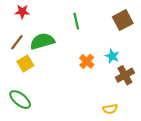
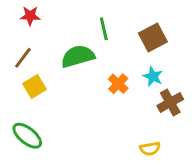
brown square: (123, 20) -> (153, 37), moved
green semicircle: (42, 41) -> (78, 56), moved

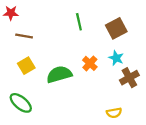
red star: (30, 16) -> (11, 13), moved
green semicircle: (78, 56) -> (59, 74), moved
brown line: (23, 58) -> (24, 36), moved, turned 63

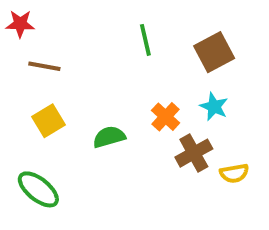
green semicircle: (59, 74) -> (109, 137), size x0.7
brown cross: (129, 78) -> (194, 153), moved
yellow semicircle: (114, 113) -> (234, 173), moved

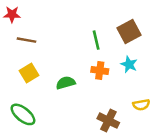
green line: (145, 40) -> (96, 40), moved
orange cross: (166, 117) -> (100, 71), turned -35
brown cross: (194, 153) -> (108, 121), moved, turned -35

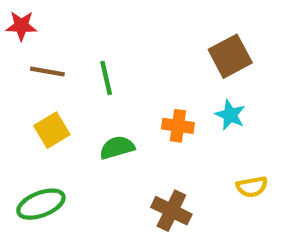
green line: (96, 40) -> (106, 78), moved
green ellipse: (23, 114) -> (41, 204), turned -60
brown cross: (108, 121) -> (171, 211), moved

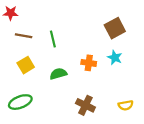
yellow semicircle: (252, 187) -> (126, 105), moved

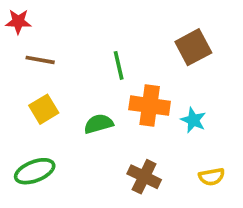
green line: (53, 39) -> (119, 65), moved
cyan star: (115, 57) -> (193, 120), moved
orange cross: (89, 63) -> (150, 106), size x1.5

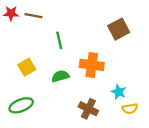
brown line: (40, 60) -> (33, 16), moved
green line: (119, 65) -> (59, 40), moved
cyan star: (193, 120) -> (119, 92), moved

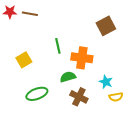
green line: (59, 40) -> (58, 46), moved
green semicircle: (60, 76) -> (68, 77), moved
green ellipse: (21, 105) -> (37, 94), moved

